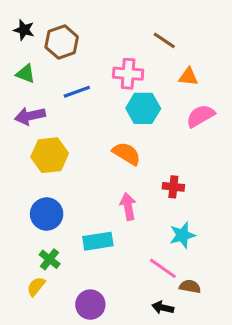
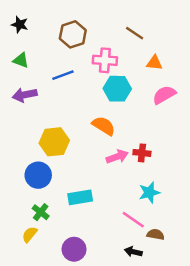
brown hexagon: (62, 42) -> (73, 34), moved
yellow hexagon: (50, 155) -> (54, 142), moved
pink arrow: (128, 206) -> (117, 157), moved, turned 80

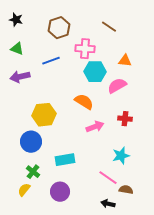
orange triangle: (154, 63) -> (125, 61), moved
pink semicircle: (164, 95) -> (117, 86), moved
red cross: (142, 153) -> (125, 119), moved
purple circle: (74, 249) -> (60, 192), moved

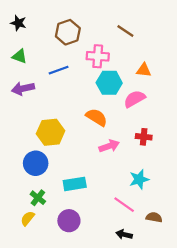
brown semicircle: (126, 190) -> (154, 217), moved

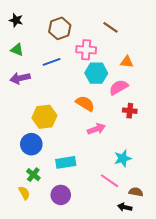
red cross: (144, 137) -> (130, 111), moved
yellow semicircle: (28, 218) -> (24, 193), turned 112
black arrow: (124, 235) -> (125, 207), moved

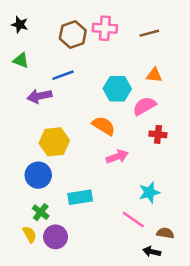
brown line: (110, 27) -> (149, 33), moved, turned -49
pink cross: (86, 50) -> (105, 28), moved
purple arrow: (20, 78) -> (39, 96), moved
purple circle: (61, 195) -> (56, 237), moved

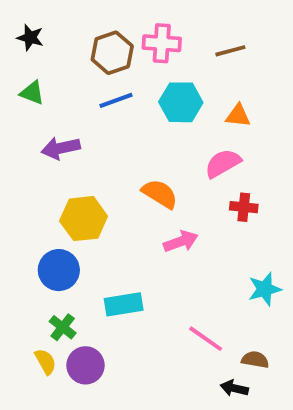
blue line: (63, 75) -> (116, 100), moved
cyan hexagon: (117, 89) -> (181, 102), moved
cyan star: (149, 192) -> (265, 289), moved

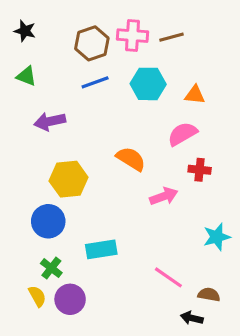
brown line: (230, 51) -> (171, 37), moved
pink arrow: (181, 241) -> (164, 196), moved

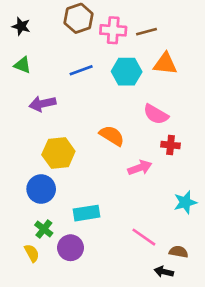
brown hexagon: (92, 43) -> (78, 18), moved
orange triangle: (195, 95) -> (165, 64), moved, size x1.4
pink semicircle: (182, 134) -> (156, 114), turned -120
purple circle: (70, 299) -> (70, 248), moved

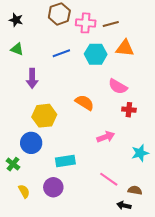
purple arrow: (42, 104) -> (32, 78), turned -78
pink arrow: (140, 168) -> (106, 137), moved
green cross: (44, 229) -> (13, 164), moved

